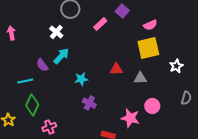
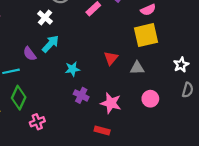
white star: (176, 66) -> (181, 65), moved
red triangle: (116, 69) -> (111, 58), turned -48
pink star: (130, 118) -> (111, 103), moved

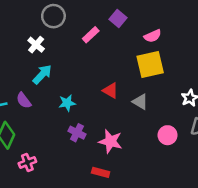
purple semicircle: (30, 54) -> (24, 100), moved
red triangle: (111, 58) -> (110, 91), turned -40
gray triangle: (137, 68) -> (140, 102), turned 32
pink circle: (150, 99) -> (168, 135), moved

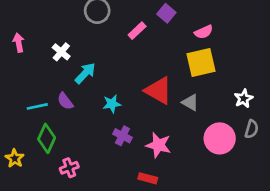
white cross: (36, 45) -> (61, 52), moved
red triangle: (110, 91) -> (158, 91), size x1.6
pink circle: (168, 135) -> (220, 138), size x1.5

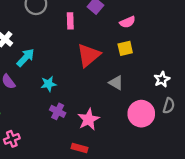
pink rectangle: (137, 31) -> (70, 21), turned -49
yellow square: (201, 63) -> (125, 48), size x0.6
red triangle: (158, 91) -> (89, 55), moved, turned 50
pink star: (158, 145) -> (89, 119), turned 30

